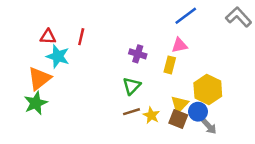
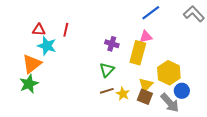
yellow rectangle: (170, 65) -> (138, 53), size x1.6
blue circle: (198, 112) -> (182, 91), moved
gray arrow: (209, 126) -> (170, 103), size x1.5

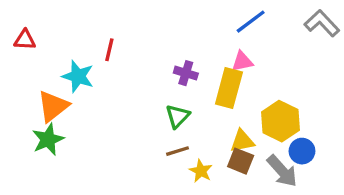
red triangle: (39, 30) -> (25, 40), moved
yellow triangle: (146, 85) -> (242, 141), turned 35
yellow star: (123, 94) -> (201, 171), moved

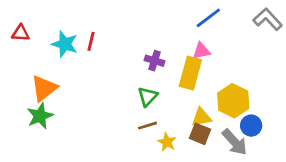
cyan star: (78, 76) -> (65, 44), moved

